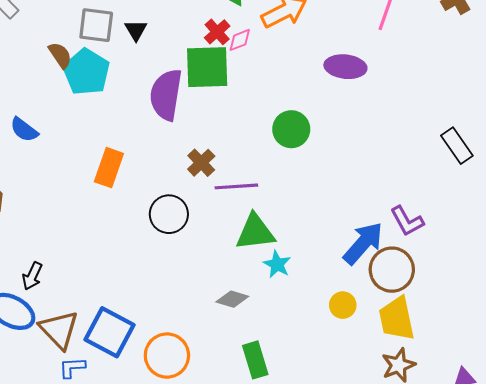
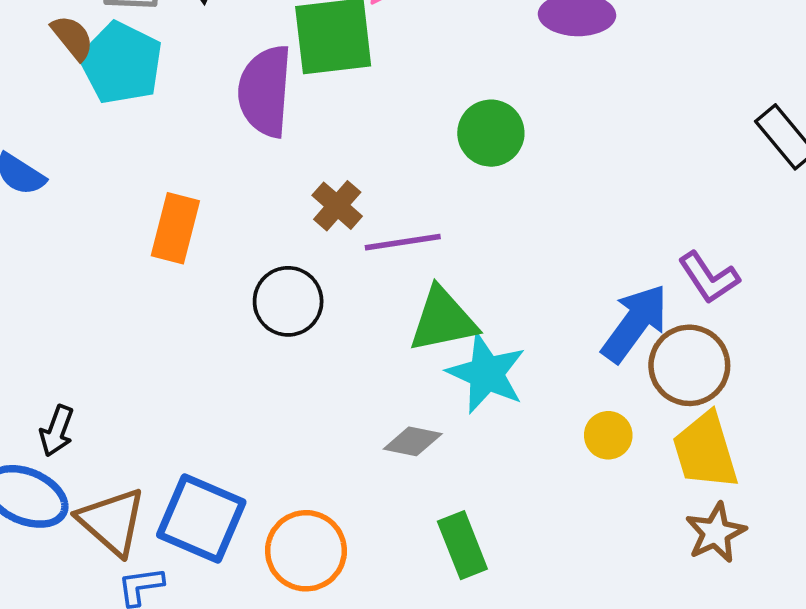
cyan star: (277, 264) -> (486, 373), size x1.6

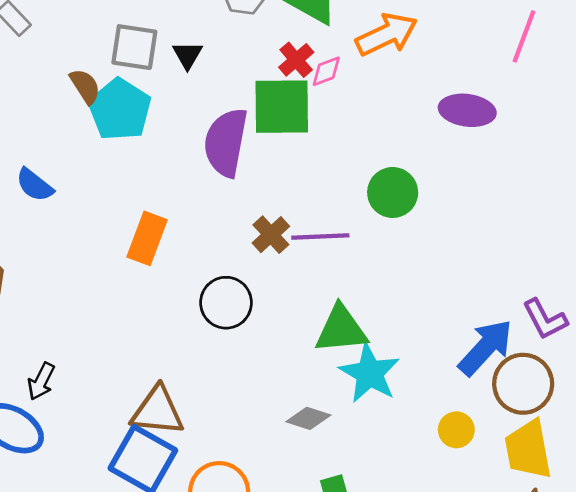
purple line: (403, 242) -> (320, 237), moved
brown triangle: (112, 521) -> (157, 411), moved, turned -42

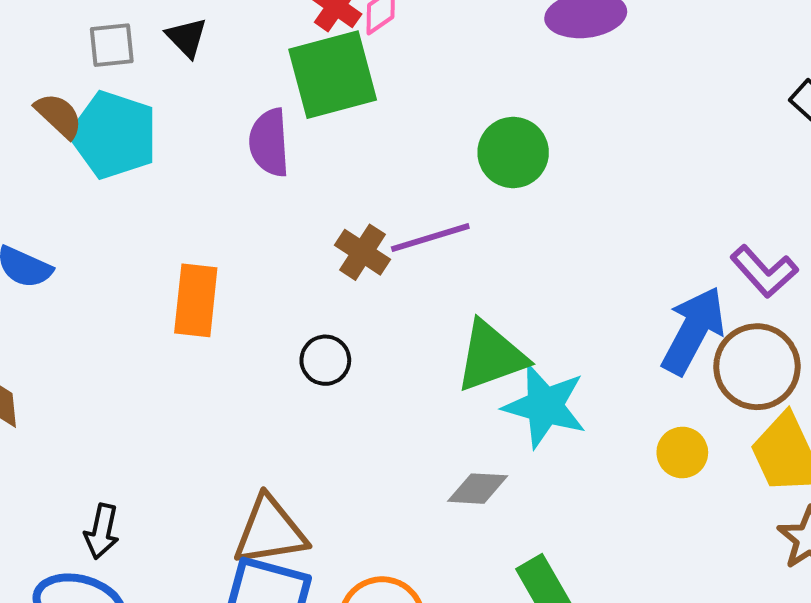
gray square: (134, 47) -> (112, 45), size x0.7
purple semicircle: (226, 142) -> (269, 143), size x0.7
black circle: (226, 303) -> (325, 360), size x0.7

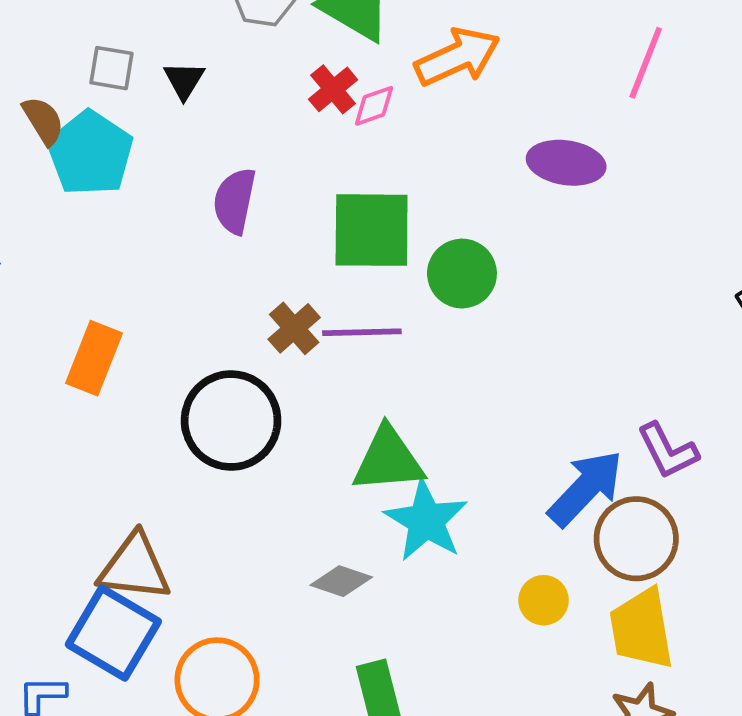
green square: (333, 75) -> (372, 230), moved
orange rectangle: (196, 300) -> (94, 358), moved
black circle: (325, 360) -> (231, 421), size x2.0

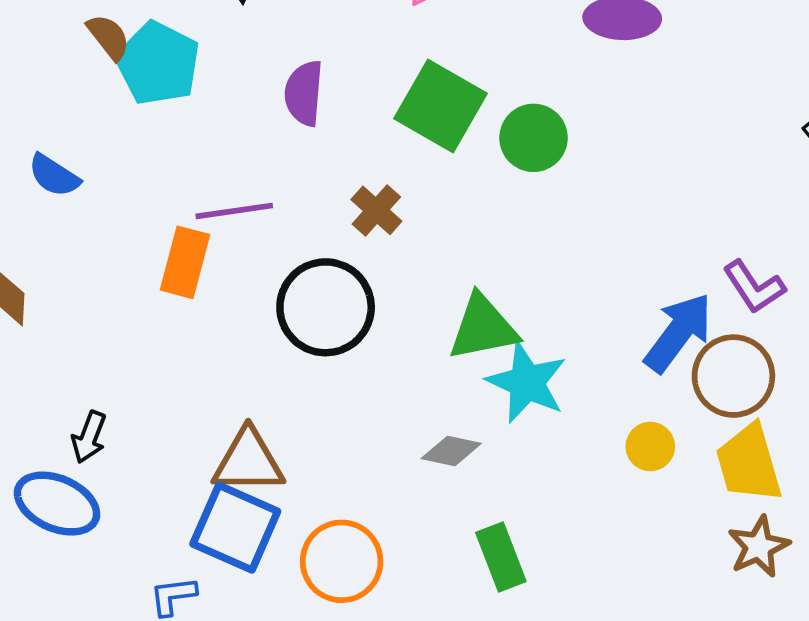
green square: (372, 230) -> (440, 106), turned 36
purple line: (362, 332) -> (234, 211), moved

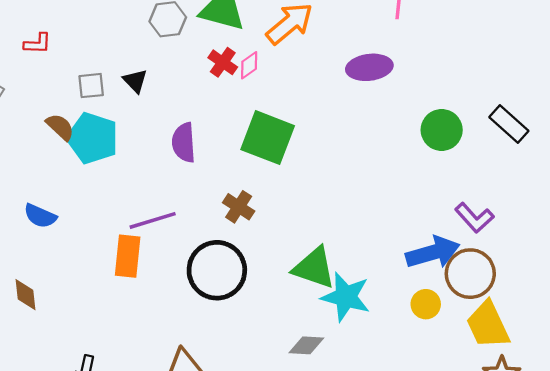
green circle: (534, 138) -> (442, 130), moved
green triangle: (483, 328) -> (314, 268), turned 39
blue arrow: (678, 333) -> (433, 252), turned 46
yellow circle: (650, 446) -> (426, 304), moved

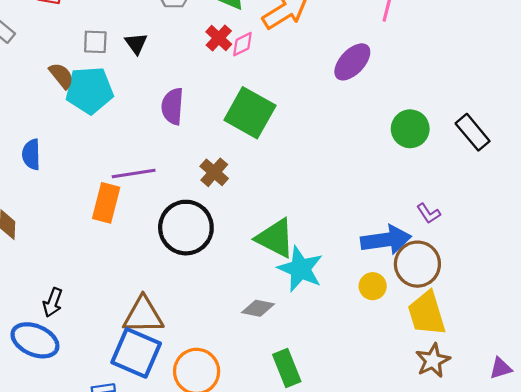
purple ellipse: (369, 67) -> (352, 62), turned -48
cyan pentagon: (92, 138) -> (89, 90), turned -30
blue semicircle: (40, 216) -> (31, 154), turned 56
purple L-shape: (474, 218) -> (429, 213), size x0.7

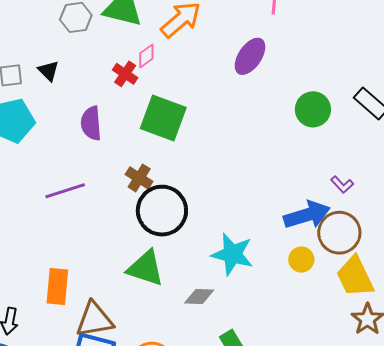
red cross: (219, 38) -> (125, 74), moved
orange rectangle: (106, 203) -> (57, 286), moved
black circle: (186, 228) -> (162, 211), moved
green triangle: (275, 238) -> (146, 268), moved

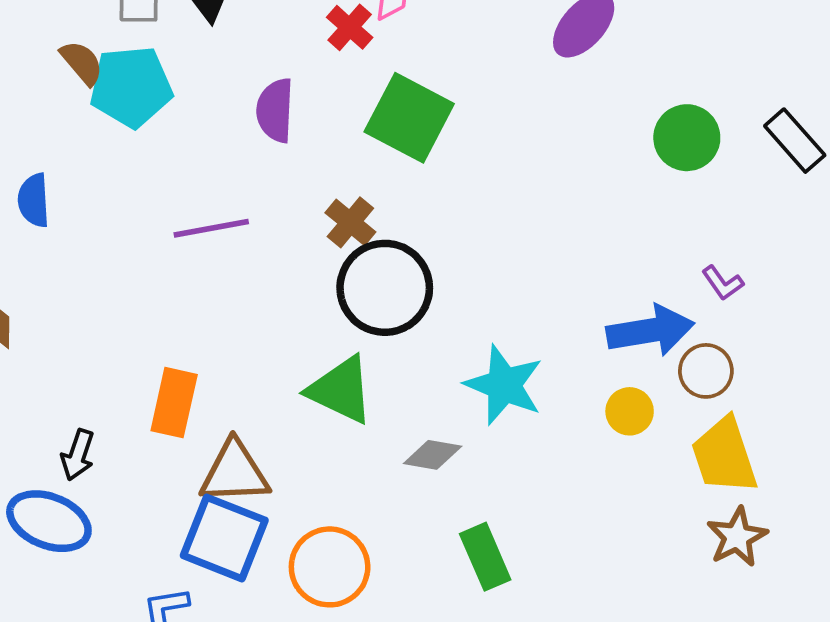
brown circle: (339, 233) -> (706, 371), size x0.7

